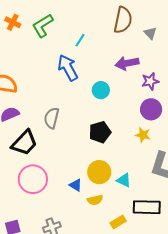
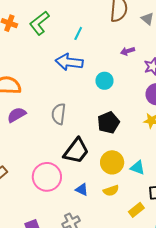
purple arrow: (127, 63) -> (128, 51), size x0.6
blue arrow: (68, 68) -> (69, 62), turned -48
black trapezoid: (24, 143) -> (76, 151), moved
blue triangle: (76, 185) -> (82, 190), moved

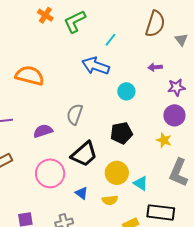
purple semicircle: (17, 115) -> (43, 131), moved

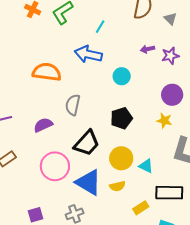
orange semicircle: (30, 76) -> (47, 72), moved
purple star: (176, 87) -> (170, 56), moved
blue triangle: (82, 193) -> (88, 182), size x2.0

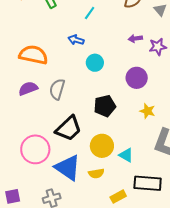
blue arrow: (88, 54) -> (76, 40), size x0.6
cyan circle: (122, 76) -> (95, 63), moved
purple circle: (172, 95) -> (137, 78), moved
purple semicircle: (43, 125) -> (28, 88), moved

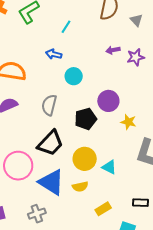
purple circle: (137, 78) -> (108, 101), moved
gray semicircle: (57, 89) -> (49, 105), moved
black rectangle: (148, 183) -> (141, 203), moved, size x0.6

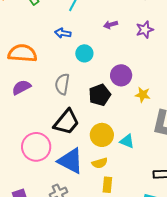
purple arrow: (113, 50) -> (111, 25), moved
yellow rectangle: (103, 209) -> (107, 185), moved, turned -49

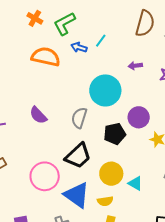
blue arrow: (63, 33) -> (79, 47), moved
orange semicircle: (22, 53) -> (46, 57), moved
cyan circle: (84, 53) -> (105, 90), size x1.8
purple semicircle: (21, 87) -> (38, 115), turned -114

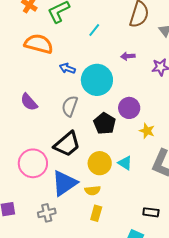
blue arrow: (79, 47) -> (67, 68), moved
black pentagon: (115, 134) -> (105, 123), turned -30
cyan triangle: (135, 183) -> (125, 163), moved
blue triangle: (77, 195) -> (64, 183), turned 48

